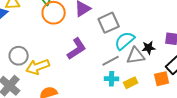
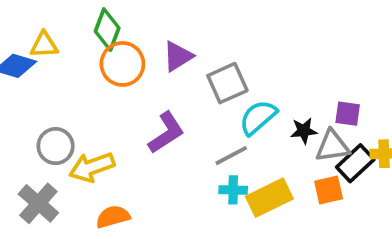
gray triangle: (136, 56) -> (332, 146), moved
yellow rectangle: (131, 83) -> (269, 198), size x1.6

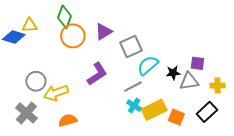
black rectangle: (355, 163) -> (207, 112), moved
cyan cross: (233, 190) -> (134, 106), turned 32
orange square: (329, 190) -> (176, 117), moved, turned 35

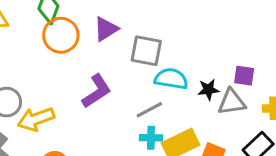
gray square: (131, 46) -> (146, 51), turned 35
cyan semicircle: (148, 65) -> (171, 79), turned 50
cyan cross: (134, 106) -> (151, 138), turned -32

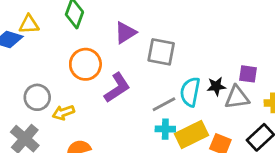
orange circle: (61, 35) -> (85, 64), moved
cyan semicircle: (171, 79) -> (190, 92), moved, turned -88
yellow arrow: (36, 119) -> (63, 112), size x0.7

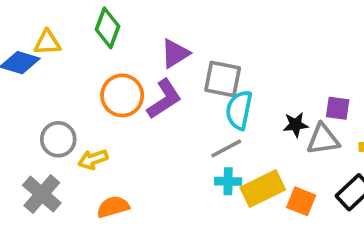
purple L-shape: (117, 88) -> (164, 99), moved
cyan semicircle: (190, 92) -> (239, 110), moved

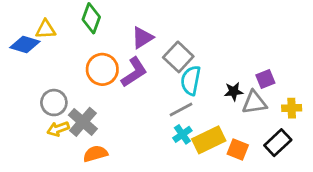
gray square: (223, 79) -> (178, 57), turned 32
purple square: (338, 108) -> (265, 79), turned -30
yellow arrow: (93, 159) -> (58, 129), moved
cyan cross: (228, 181) -> (182, 134), turned -36
gray cross: (42, 194) -> (83, 122), moved

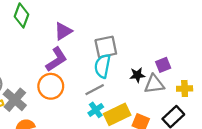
gray square: (178, 57) -> (106, 47), moved, turned 35
orange circle: (102, 69) -> (51, 86), moved

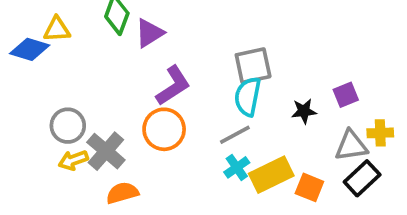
purple triangle: (63, 31) -> (150, 33), moved
gray triangle: (154, 84) -> (351, 146), moved

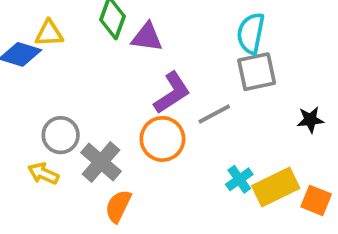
purple triangle: (150, 33) -> (147, 37), turned 40
cyan semicircle: (248, 97) -> (251, 33), moved
gray line: (235, 135) -> (214, 114), moved
yellow arrow: (73, 160) -> (43, 174), moved, turned 44
orange semicircle: (122, 193) -> (118, 206), turned -48

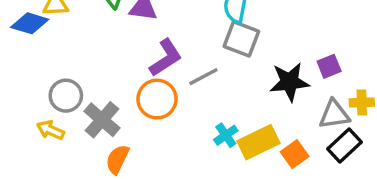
gray square: (257, 72) -> (241, 39), turned 33
black star: (310, 120) -> (290, 82), size x1.6
orange square: (316, 200) -> (295, 154), turned 32

